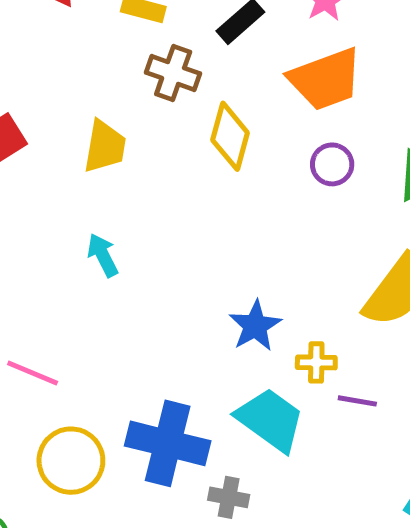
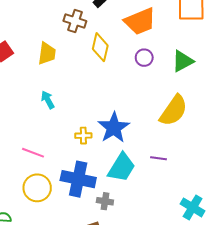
blue star: (255, 326) -> (114, 128), size x1.4
yellow cross: (316, 362) -> (83, 136), moved
pink line: (33, 373) -> (33, 153), moved
cyan trapezoid: (270, 420) -> (122, 167), turned 88

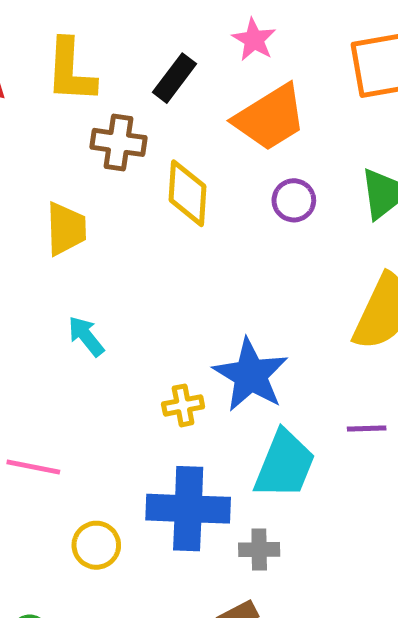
pink line: (33, 153) -> (33, 467), moved
yellow circle: (37, 188) -> (96, 545), size x0.7

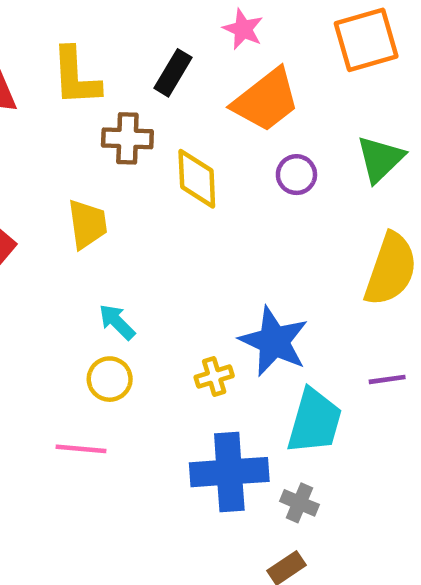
yellow circle: (96, 545) -> (110, 379), moved
gray cross: (259, 550) -> (299, 503), turned 30

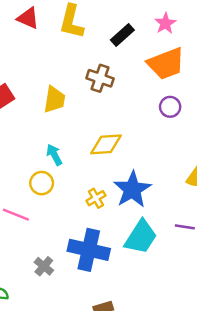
brown cross: (127, 138) -> (100, 78), moved
yellow diamond: (197, 179) -> (106, 144), moved, turned 72
yellow cross: (214, 377) -> (96, 198), turned -30
gray cross: (299, 503) -> (44, 266), moved

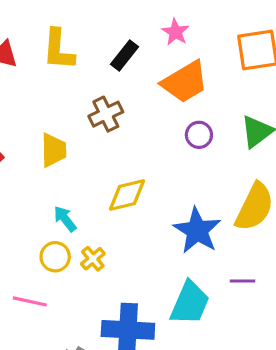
brown cross: (100, 78) -> (106, 114), turned -35
blue star: (132, 189) -> (197, 231), moved
yellow cross: (96, 198) -> (93, 259), moved

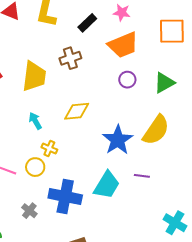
pink star: (176, 32) -> (122, 13), turned -30
yellow trapezoid: (54, 150) -> (34, 76), size x1.4
yellow circle: (55, 257) -> (35, 167), moved
yellow cross: (93, 259) -> (49, 148), turned -35

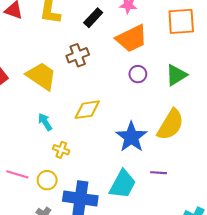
yellow trapezoid: (34, 76) -> (41, 76), turned -60
yellow circle: (35, 167) -> (47, 180), moved

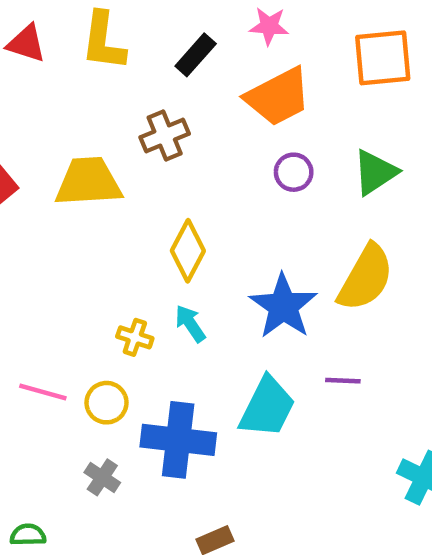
yellow trapezoid: (41, 76) -> (88, 182), turned -36
yellow diamond: (87, 110) -> (188, 251), turned -52
cyan arrow: (45, 122) -> (190, 323), moved

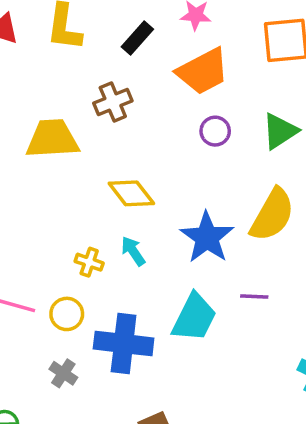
yellow diamond: (188, 251) -> (131, 193), turned -66

